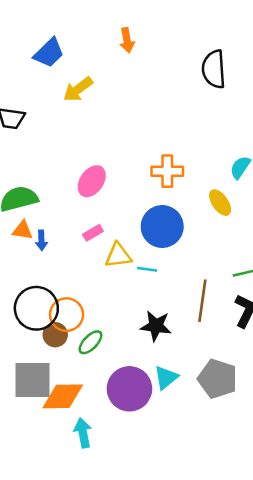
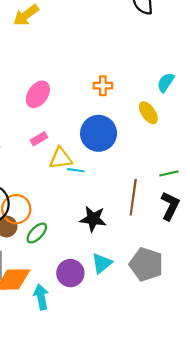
orange cross: (167, 171) -> (103, 86), size x0.7
cyan line: (147, 269) -> (76, 170), moved
purple circle: (129, 389) -> (70, 273), size x0.7
cyan arrow: (83, 433) -> (41, 297), moved

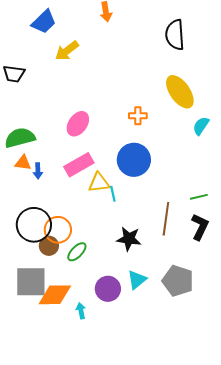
cyan semicircle: (166, 82) -> (201, 126), moved
yellow ellipse: (148, 113) -> (180, 92), moved, size x1.6
pink rectangle: (39, 139) -> (79, 165), size x1.8
cyan line: (76, 170) -> (113, 194), turned 70
cyan arrow: (41, 297) -> (81, 311), size x0.7

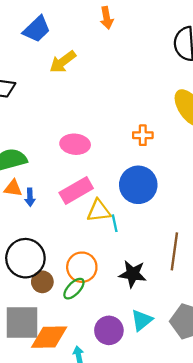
pink ellipse: (78, 124) -> (75, 144), turned 60
orange circle: (58, 230) -> (82, 267), moved

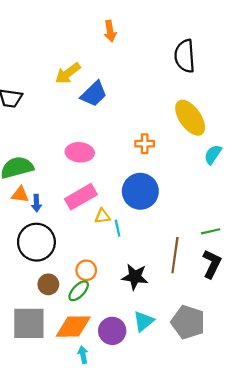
blue trapezoid: (37, 29) -> (94, 94), moved
yellow triangle: (99, 211) -> (102, 216), size x0.7
black circle: (25, 258) -> (36, 242), moved
orange circle: (82, 267) -> (86, 270), size x0.7
orange diamond: (49, 337) -> (73, 327), moved

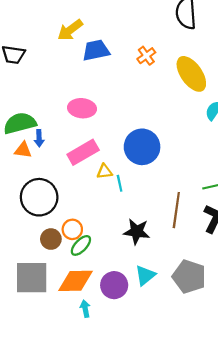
blue trapezoid: (94, 94) -> (96, 50), turned -148
orange cross: (145, 144) -> (146, 56), moved, turned -36
blue arrow: (36, 203) -> (39, 138), moved
orange circle: (86, 270) -> (72, 229), moved

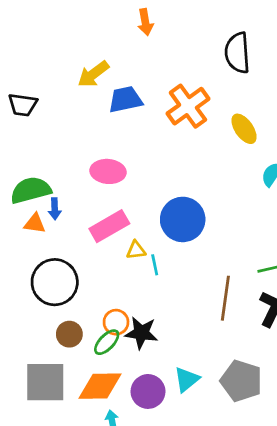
orange cross: (146, 56) -> (188, 106), size x1.8
yellow ellipse: (191, 74) -> (244, 129), size x0.7
orange circle: (72, 229) -> (116, 322), moved
black star: (137, 232) -> (141, 333), moved

